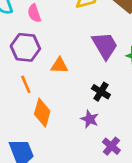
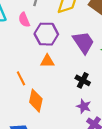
purple hexagon: (25, 47) -> (46, 34), moved
purple star: (90, 119) -> (84, 106), moved

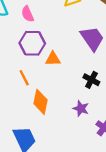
purple hexagon: (46, 34) -> (32, 43), moved
purple star: (84, 106) -> (81, 108), moved

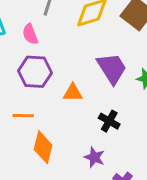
orange triangle: (53, 59) -> (73, 93), moved
orange line: (24, 78) -> (23, 116), turned -63

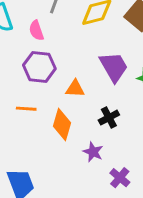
black cross: (109, 121) -> (109, 118), turned 30
orange diamond: (43, 147) -> (62, 125), moved

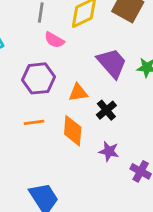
pink semicircle: (36, 30) -> (54, 40), moved, turned -30
black cross: (109, 118) -> (106, 110), moved

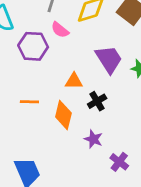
purple hexagon: (38, 78) -> (33, 46), moved

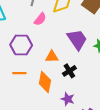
pink semicircle: (60, 30) -> (40, 19), turned -88
purple hexagon: (33, 46) -> (21, 45), moved

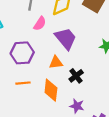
purple trapezoid: (77, 40) -> (66, 38), moved

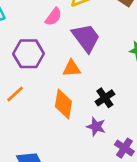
black cross: (76, 76) -> (105, 98), moved
orange line: (23, 83) -> (15, 94), moved, turned -40

